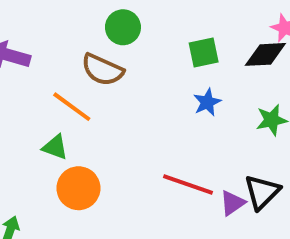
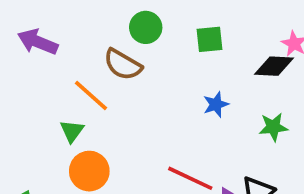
green square: (204, 52) -> (209, 39), moved
green triangle: (55, 147) -> (72, 131), turned 40

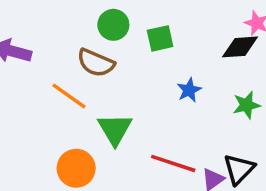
green square: (209, 39) -> (160, 38), moved
green triangle: (72, 131) -> (115, 129), moved, size x1.5

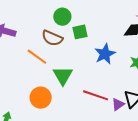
green square: (160, 38) -> (80, 32), moved
blue star: (189, 90) -> (105, 54), size x1.5

